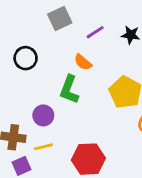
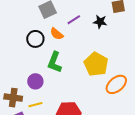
black circle: (26, 58) -> (35, 39), moved
orange semicircle: (83, 62) -> (57, 34), moved

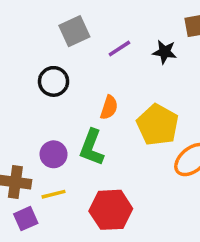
orange semicircle: (57, 34) -> (109, 107), moved, turned -112
green L-shape: (55, 62) -> (92, 147), moved

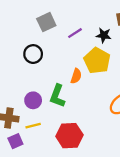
orange semicircle: (109, 107) -> (76, 76), moved
yellow pentagon: (158, 125) -> (97, 61), moved

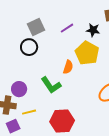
gray square: (46, 22) -> (36, 27), moved
green L-shape: (57, 96) -> (51, 85), turned -55
purple circle: (33, 100) -> (19, 89), moved

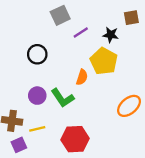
gray square: (36, 27) -> (60, 15), moved
purple circle: (19, 89) -> (37, 96), moved

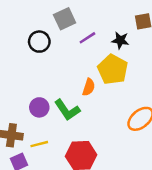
black circle: (37, 54) -> (39, 42), moved

